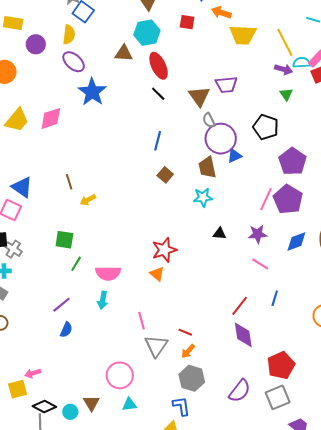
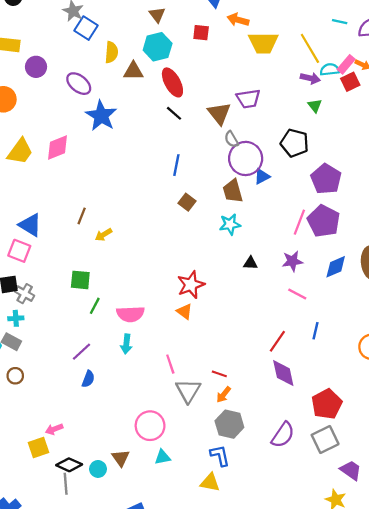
yellow semicircle: (69, 35) -> (111, 52), moved
brown line: (69, 182) -> (82, 216), turned 42

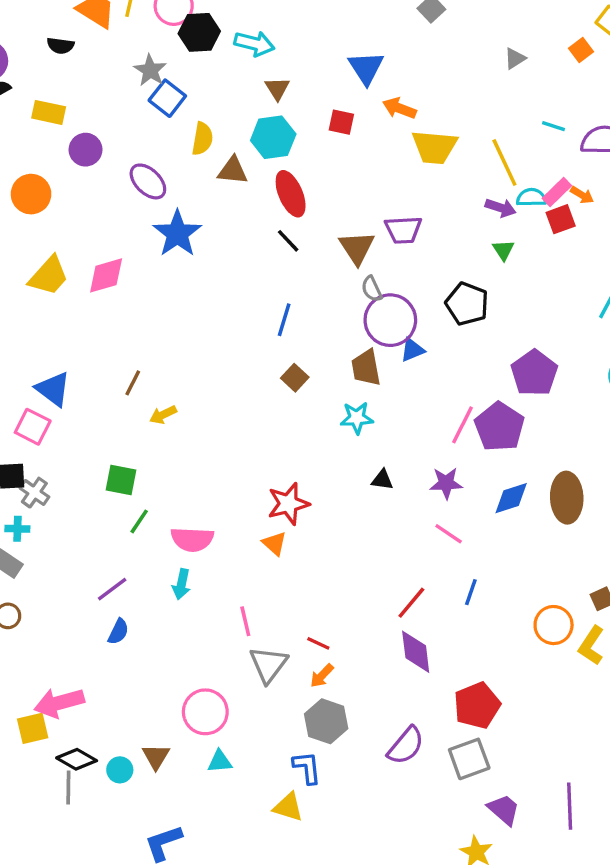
purple pentagon: (326, 179) -> (534, 373), moved
pink arrow: (54, 429) -> (59, 703), size x1.8

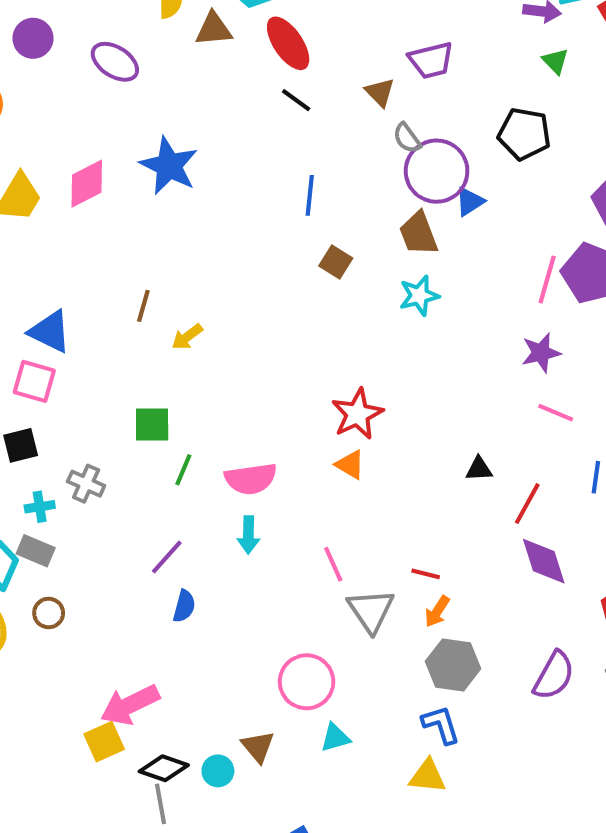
blue star: (177, 234) -> (169, 166), moved
brown triangle: (357, 248) -> (380, 92), size x0.7
black triangle: (382, 480) -> (479, 469), moved
gray cross: (34, 493) -> (86, 484), moved

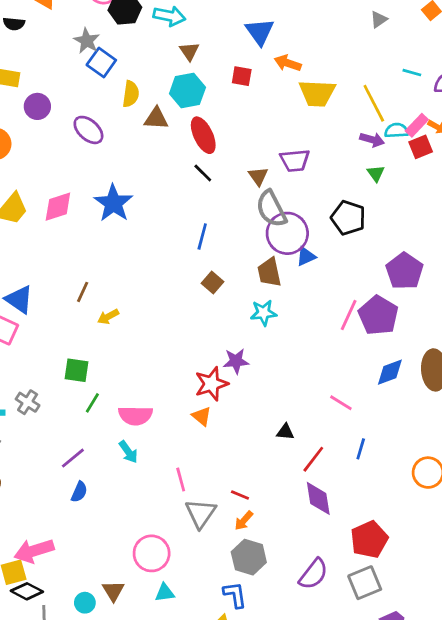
gray semicircle: (407, 138) -> (271, 209), size x1.8
purple star: (541, 353) -> (236, 361), moved
cyan arrow: (248, 535) -> (128, 452), turned -45
black diamond: (164, 768) -> (27, 591), moved

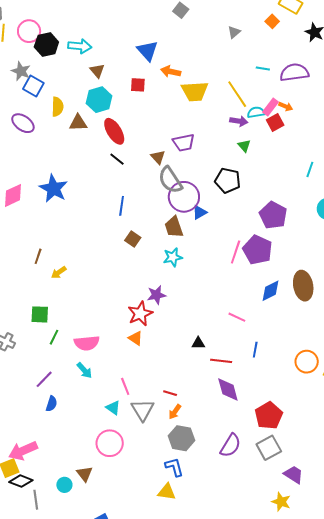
purple ellipse: (88, 130) -> (23, 123), moved
red line: (313, 459) -> (221, 361), turned 65
cyan triangle: (165, 593) -> (113, 408), moved, turned 49

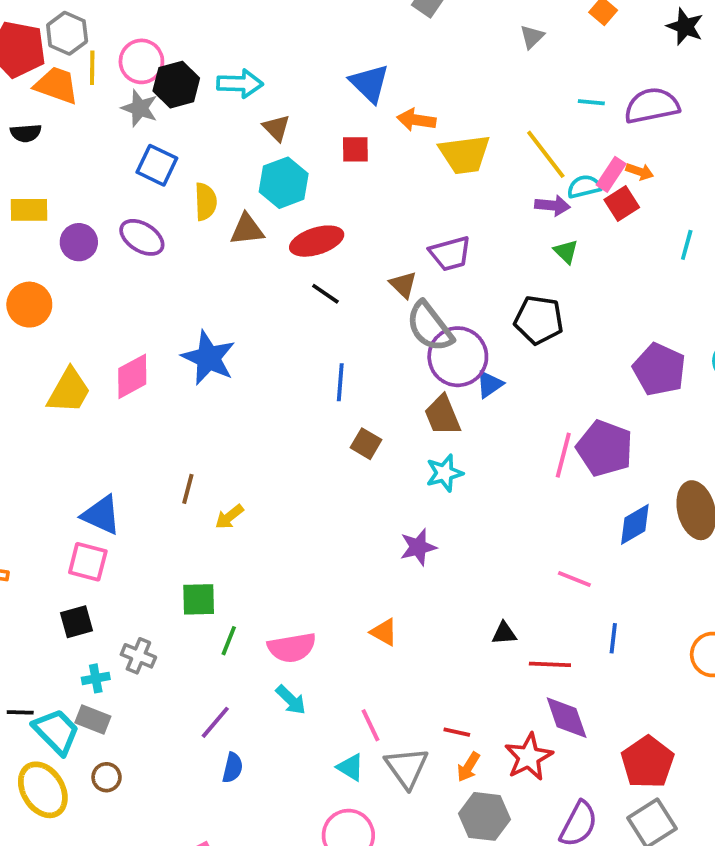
gray star: (21, 71) -> (140, 108), moved
red ellipse: (114, 131) -> (317, 241), turned -72
cyan line: (310, 169) -> (687, 245), moved
purple pentagon: (273, 215) -> (659, 369), moved
red star: (140, 314) -> (529, 757), moved

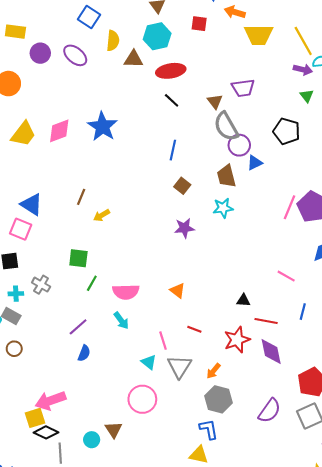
purple circle: (458, 357) -> (239, 145), size x0.7
purple star: (418, 547) -> (184, 228), moved
red line: (457, 732) -> (194, 329), moved
red star: (529, 757) -> (237, 340), moved

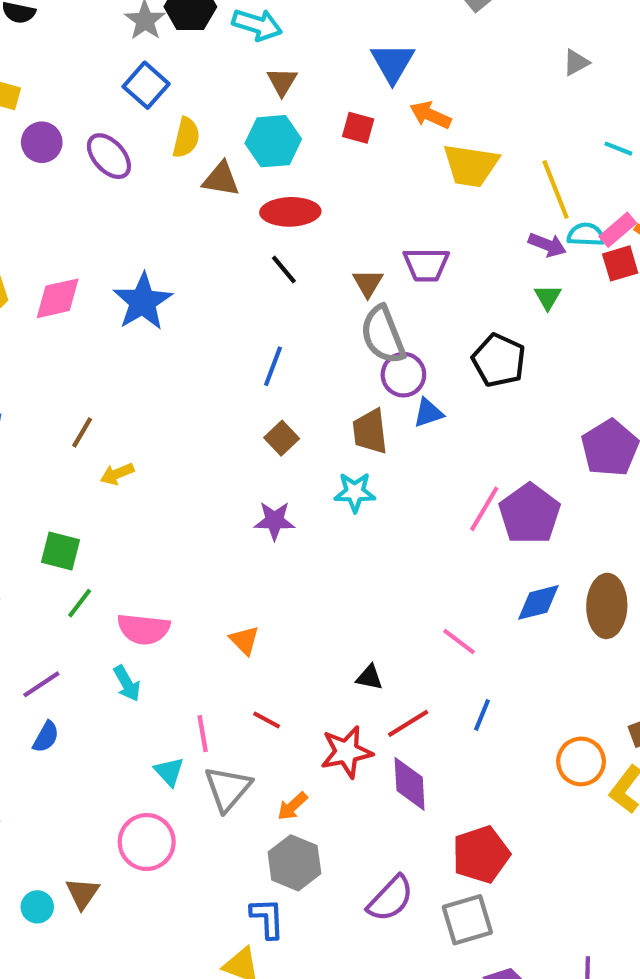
red line: (266, 321) -> (408, 723), turned -50

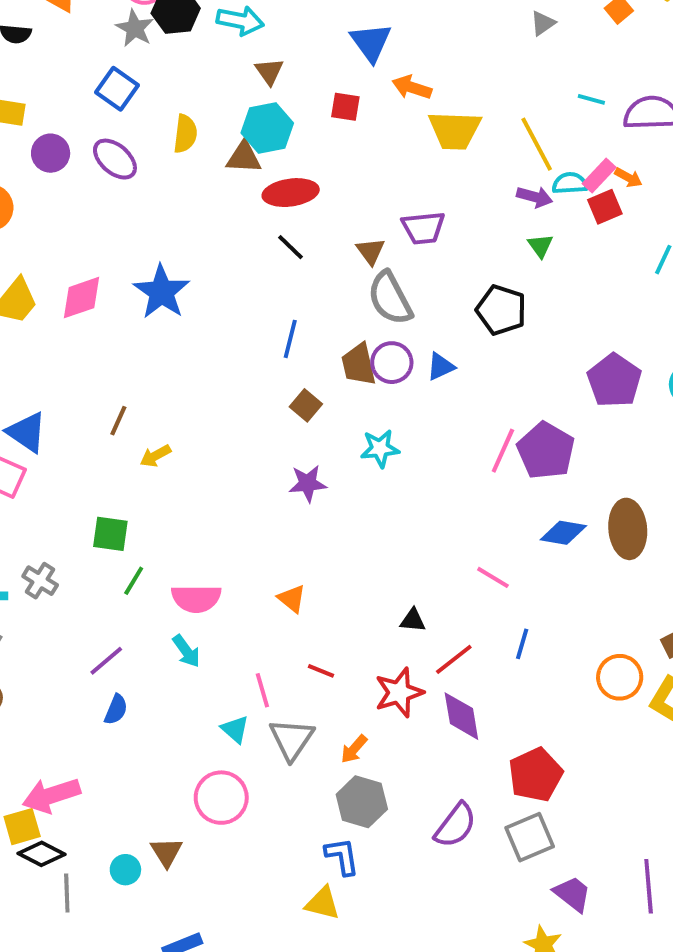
blue square: (146, 85) -> (117, 89), moved
brown triangle: (221, 179) -> (244, 157), moved
purple circle: (403, 375) -> (392, 363), moved
brown trapezoid: (370, 431) -> (359, 364), moved
blue diamond: (538, 602) -> (563, 533), turned 30

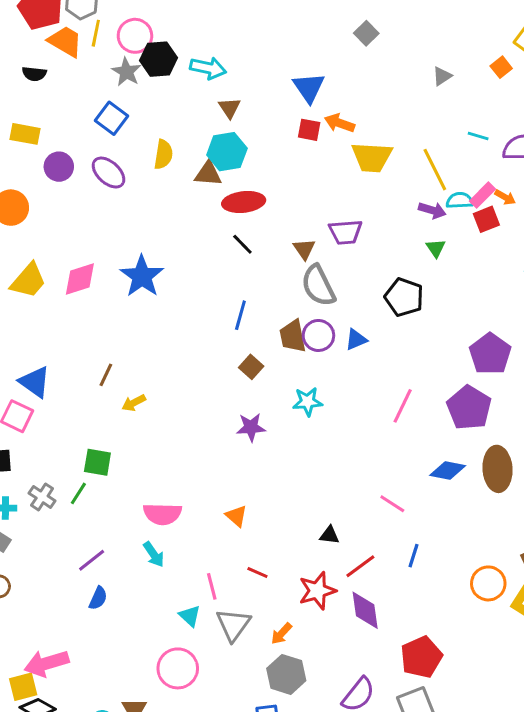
red square: (345, 107) -> (309, 130), moved
purple pentagon: (546, 451) -> (469, 408), moved
green line: (134, 581) -> (78, 493), moved

